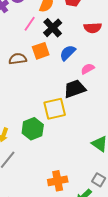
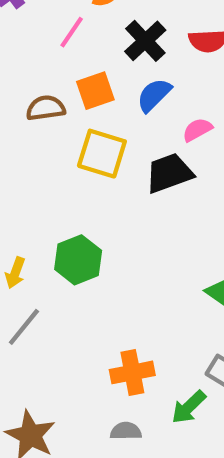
black cross: (53, 28) -> (145, 41), moved
yellow square: (55, 109) -> (102, 154), moved, turned 30

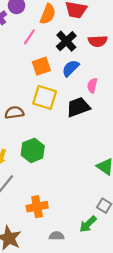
brown semicircle: (46, 108) -> (14, 113), moved
pink semicircle: (197, 130) -> (92, 86), turned -48
orange cross: (132, 372) -> (37, 207), moved

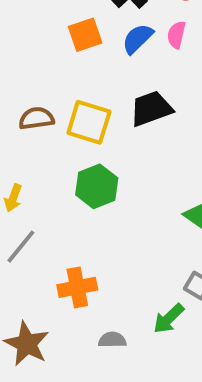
pink semicircle: (92, 86) -> (176, 35), moved
yellow square: (45, 97) -> (89, 122), moved
green hexagon: (33, 150) -> (97, 186), moved

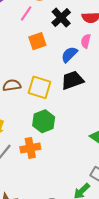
blue semicircle: (138, 39) -> (69, 54), moved
orange cross: (77, 287) -> (30, 148), moved

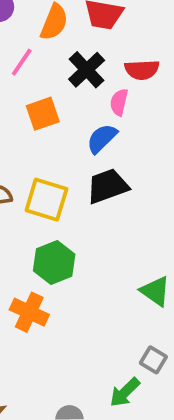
pink semicircle: (86, 41) -> (119, 102), moved
orange cross: (30, 148) -> (29, 312), turned 36

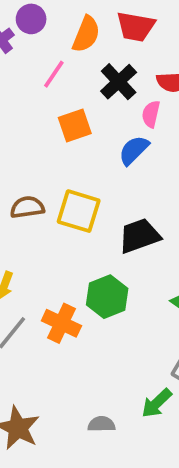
black trapezoid: (108, 186) -> (139, 236), moved
green hexagon: (54, 263) -> (107, 297), moved

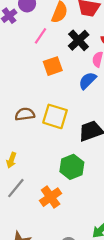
orange cross: (61, 323) -> (51, 197), moved, turned 30

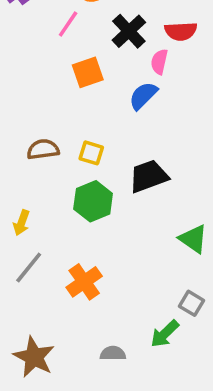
yellow square: (55, 116) -> (91, 153), size x0.6
green hexagon: (72, 167) -> (93, 201), moved

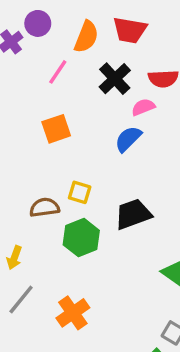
pink semicircle: (159, 62) -> (143, 107), turned 55
orange square: (88, 72) -> (56, 129), moved
brown semicircle: (43, 149) -> (44, 207), moved

